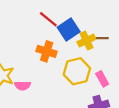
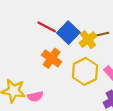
orange cross: (47, 51) -> (52, 58), turned 30

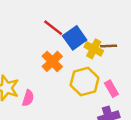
yellow cross: (88, 40) -> (94, 49), turned -36
pink semicircle: (35, 96) -> (28, 98), turned -70

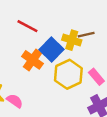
blue square: (75, 38) -> (52, 49), moved
pink semicircle: (28, 98) -> (15, 101), turned -63

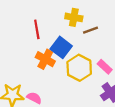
red line: (27, 26) -> (37, 29), turned 60
yellow cross: (72, 40) -> (74, 17), moved

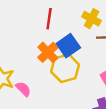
yellow hexagon: (79, 68) -> (65, 68), moved

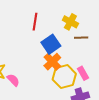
orange cross: (48, 52) -> (52, 62), moved
yellow hexagon: (65, 68) -> (64, 77), moved

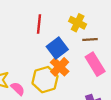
pink rectangle: (83, 73) -> (95, 64), moved, size x1.5
yellow hexagon: (64, 77) -> (45, 80), moved

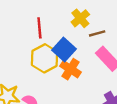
yellow cross: (78, 23) -> (80, 18), turned 35
yellow hexagon: (45, 80) -> (45, 58), moved

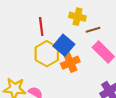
yellow cross: (80, 18) -> (77, 17), turned -35
orange cross: (70, 69) -> (70, 63), turned 36

